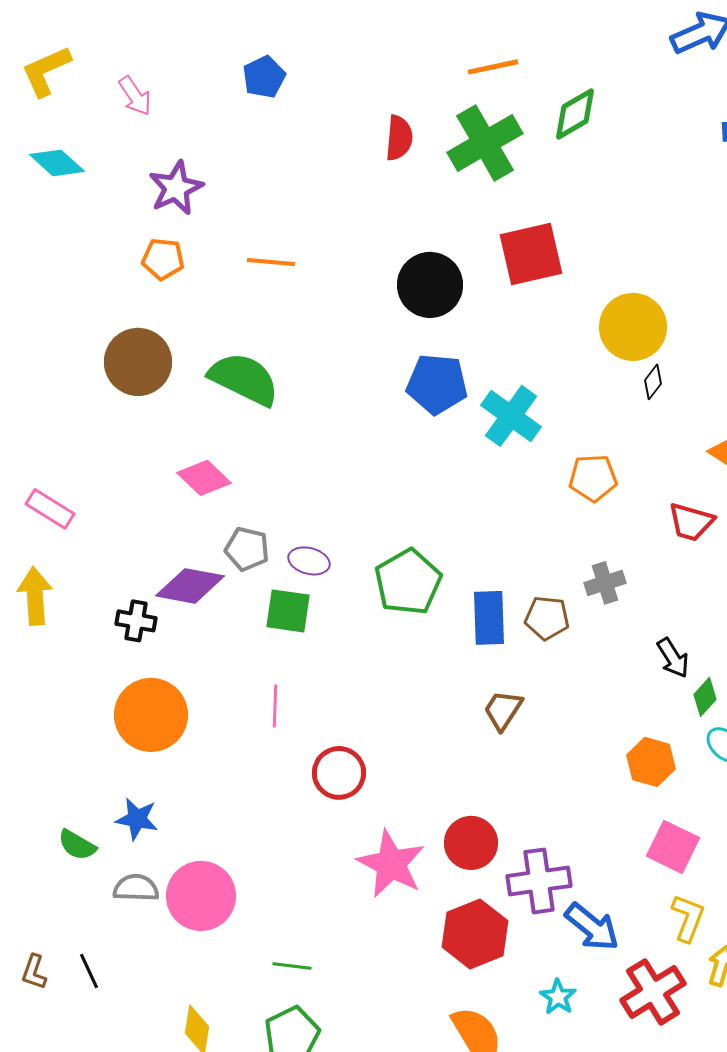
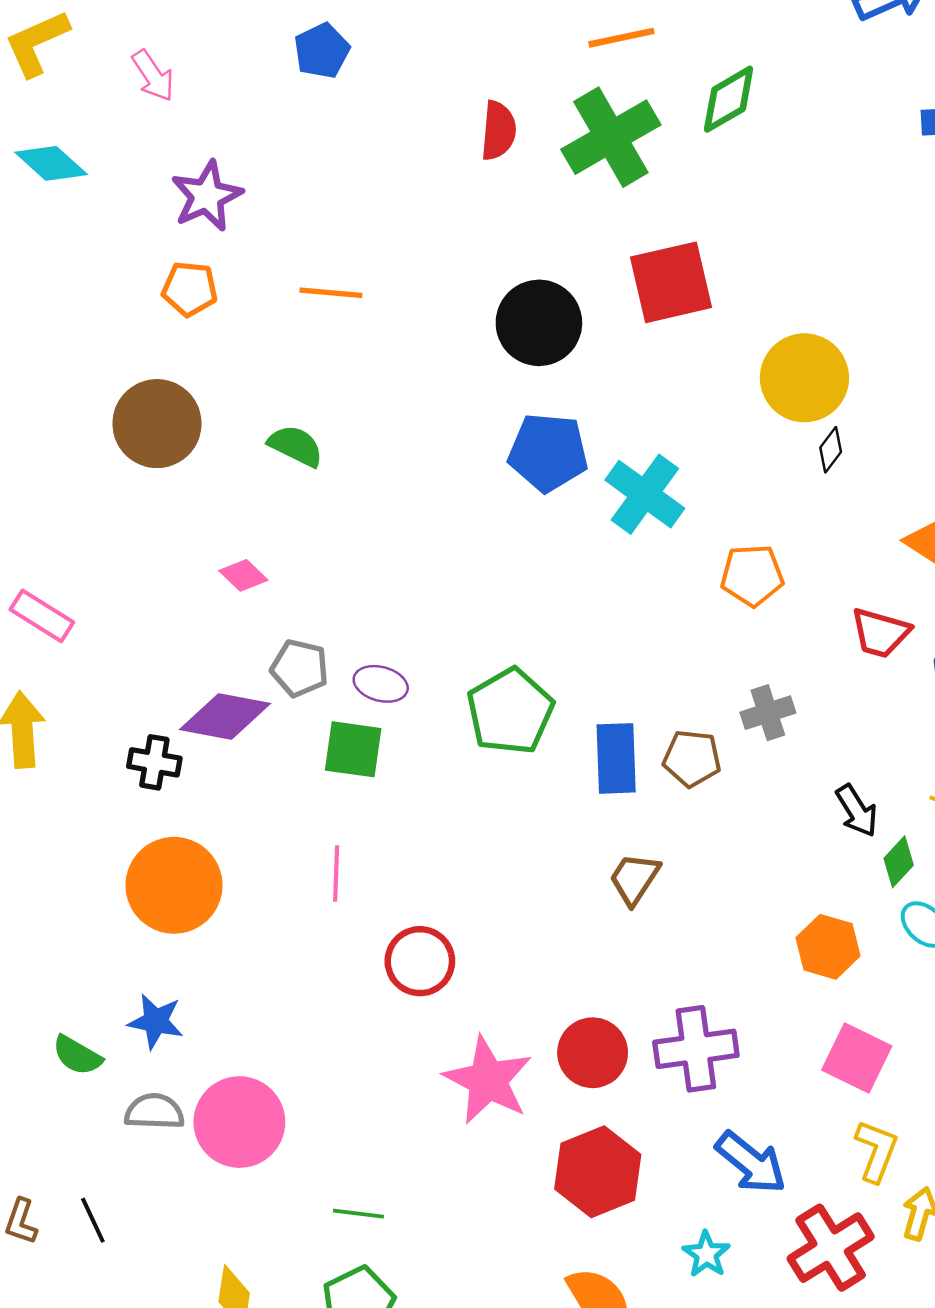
green semicircle: (244, 379) -> (296, 446), size x0.6
pink diamond: (204, 478) -> (243, 575), size x0.7
purple cross: (539, 881) -> (696, 1049), moved

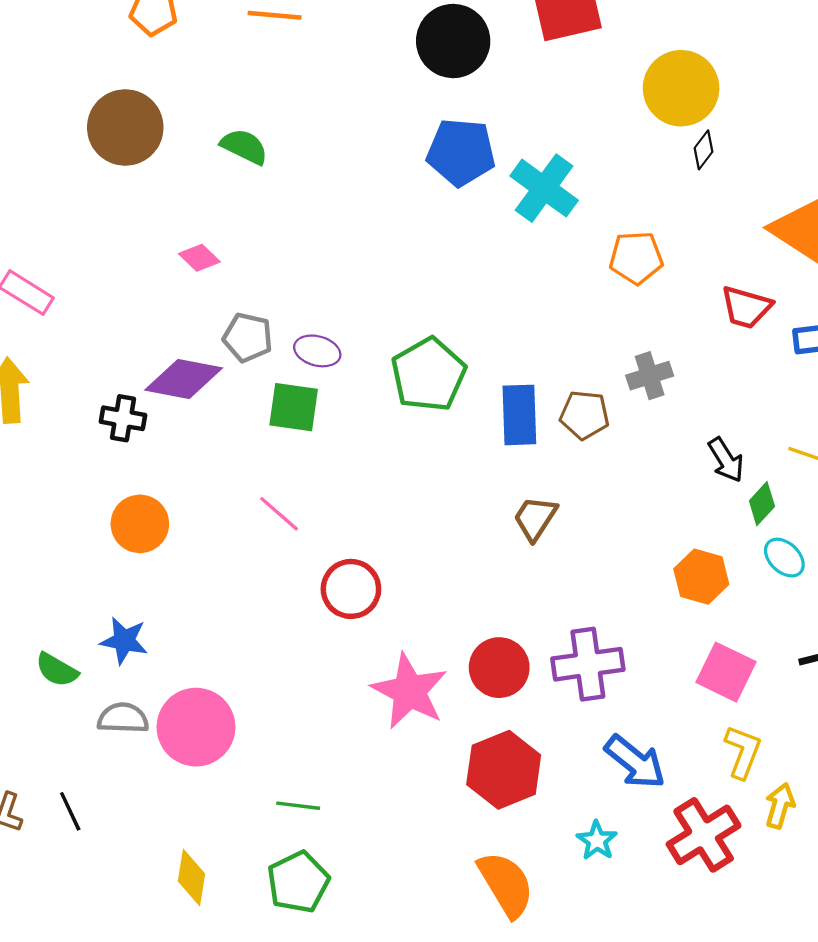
pink line: (336, 874) -> (279, 514), turned -51
orange circle: (174, 885) -> (140, 524), size x0.7

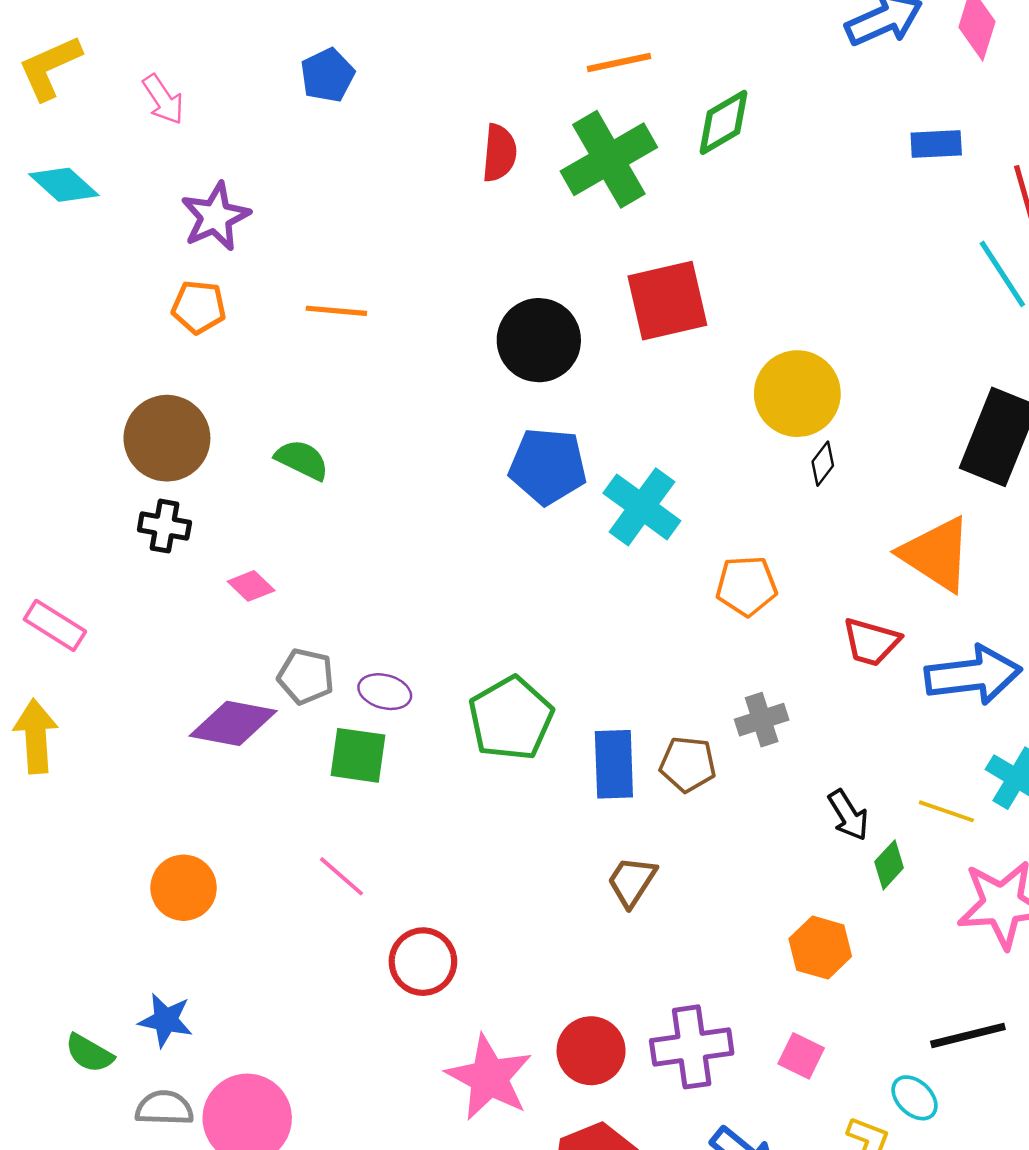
black cross: (123, 418) -> (164, 526), moved
cyan ellipse: (784, 558) -> (915, 1098), moved
pink square: (726, 672) -> (801, 1056), moved, size x0.7

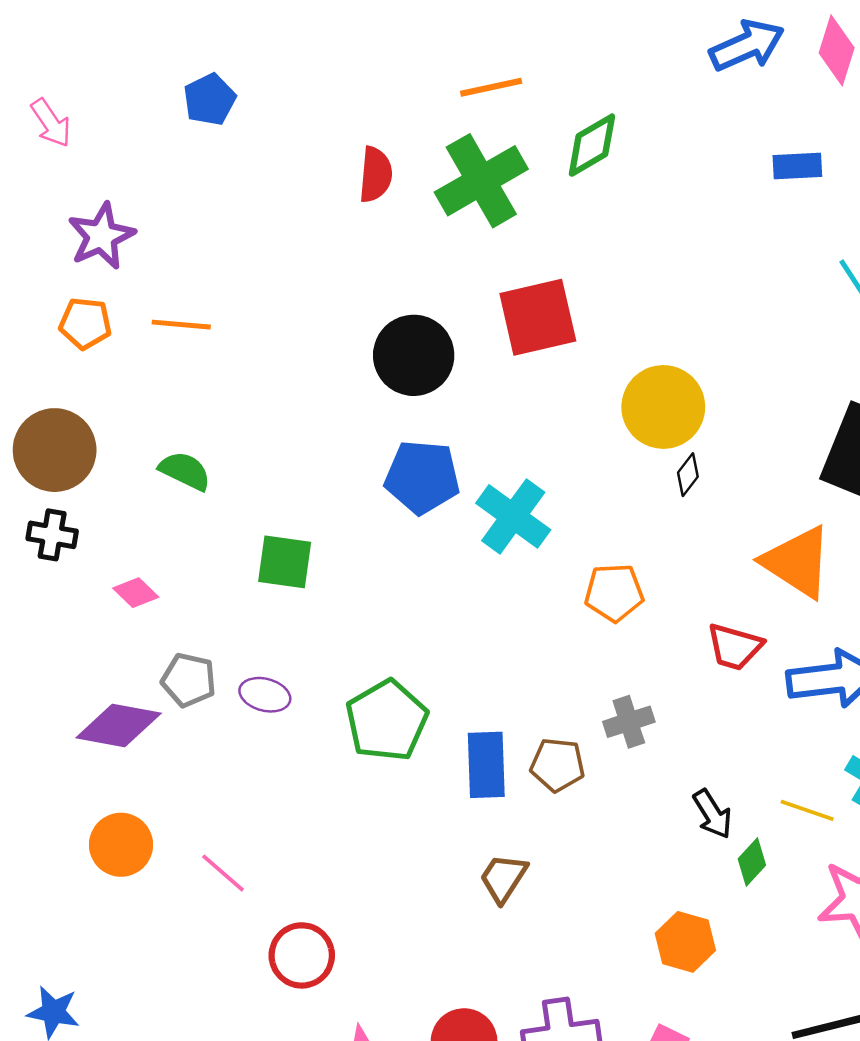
orange line: (336, 311) -> (181, 325), moved
green square: (358, 755) -> (285, 562), moved
orange circle: (184, 888) -> (121, 845), moved

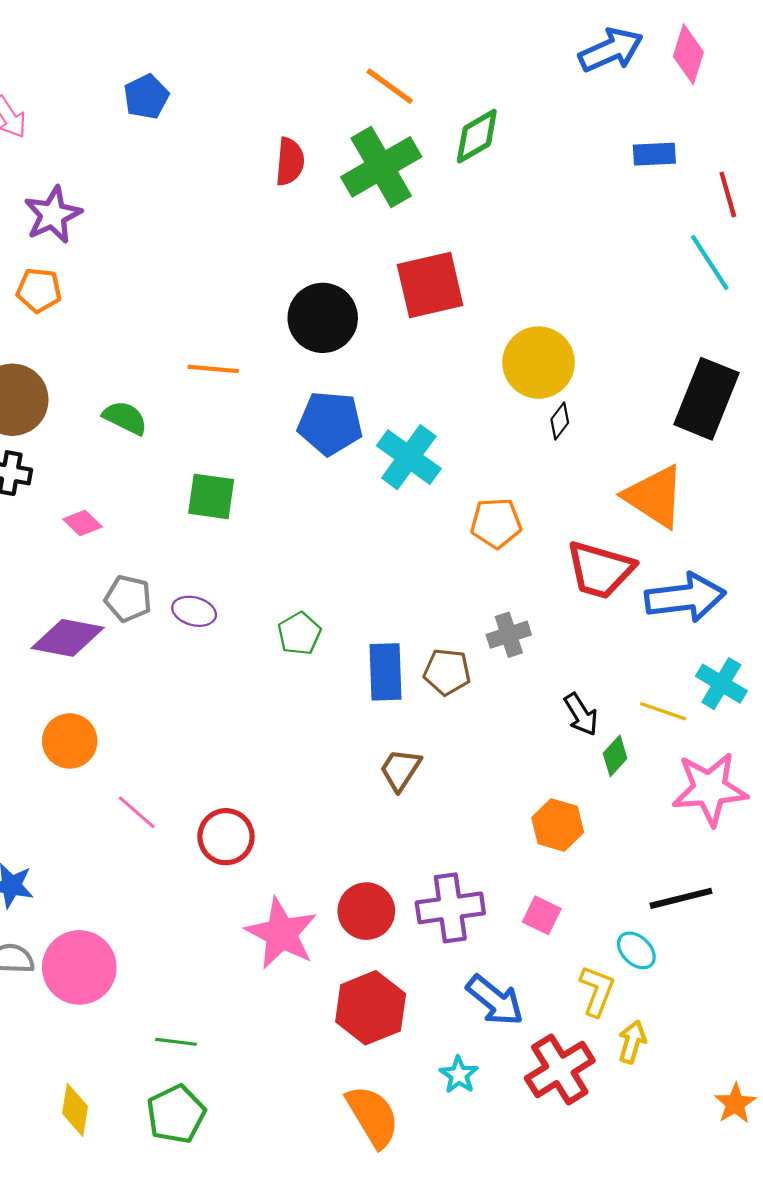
orange line: (491, 87) -> (390, 86), turned 48
orange line: (181, 325) -> (213, 369), moved
red trapezoid: (735, 647) -> (600, 570), size x1.4
green pentagon: (387, 721) -> (299, 634), size x0.6
pink line: (223, 873) -> (137, 812), moved

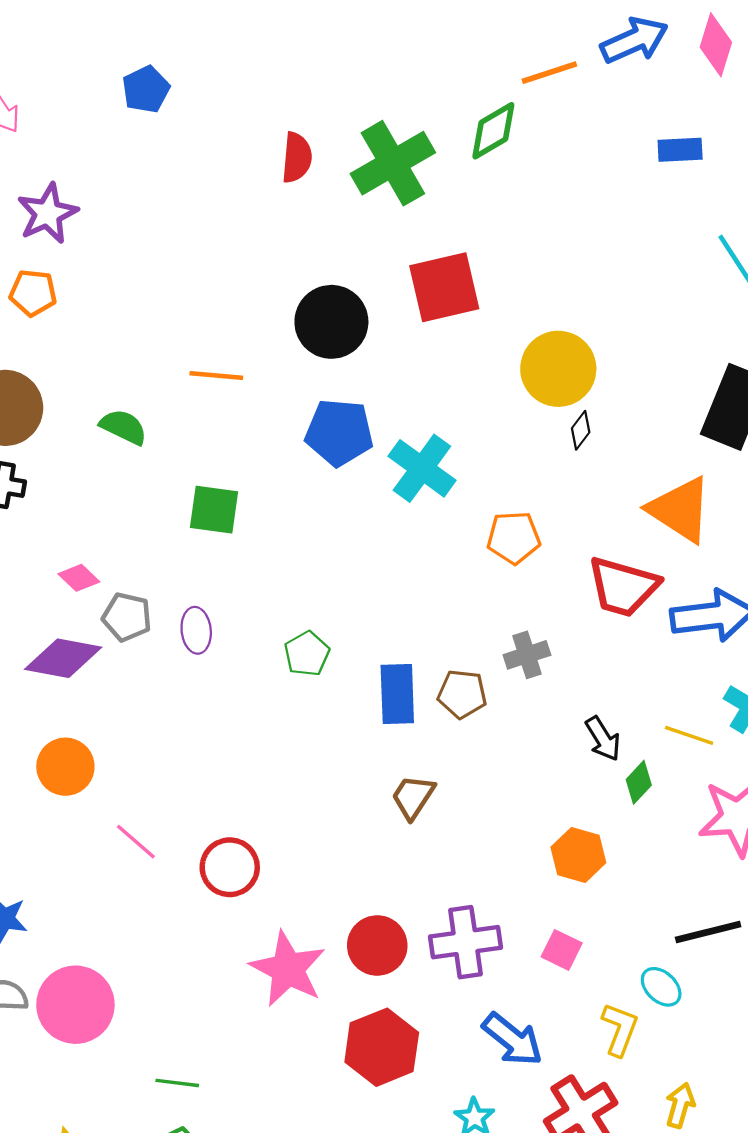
orange line: (390, 86) -> (549, 73), moved, turned -54
pink diamond: (82, 523) -> (79, 578), moved
purple ellipse: (194, 611) -> (196, 630), turned 69
yellow arrow: (632, 1042) -> (680, 1105), moved

